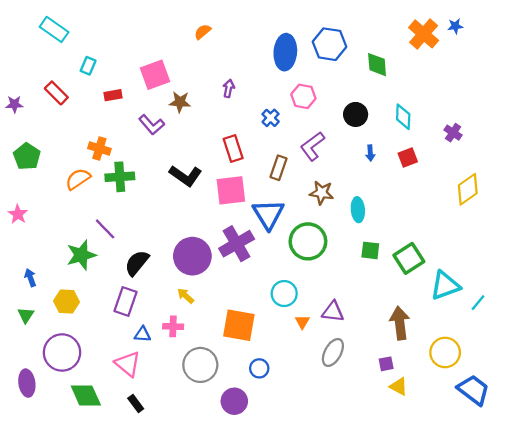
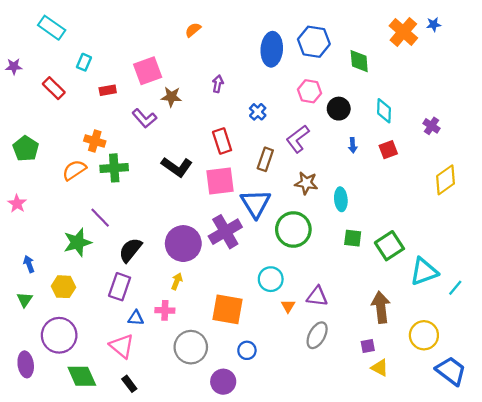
pink hexagon: (303, 96) -> (310, 91), moved
purple star: (14, 104) -> (14, 67), moved
yellow arrow: (186, 296) -> (177, 281), turned 70

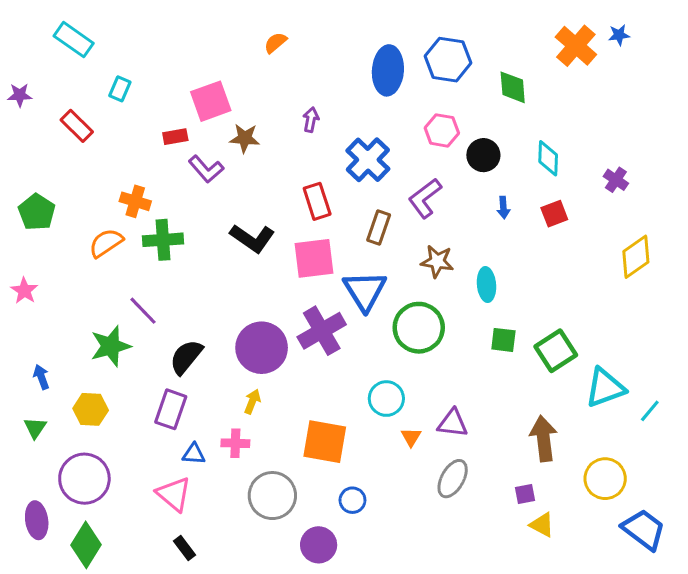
red rectangle: (108, 90) -> (175, 137), moved
blue cross: (258, 112) -> (368, 160), size x1.8
green diamond: (82, 376) -> (86, 545), moved, turned 56

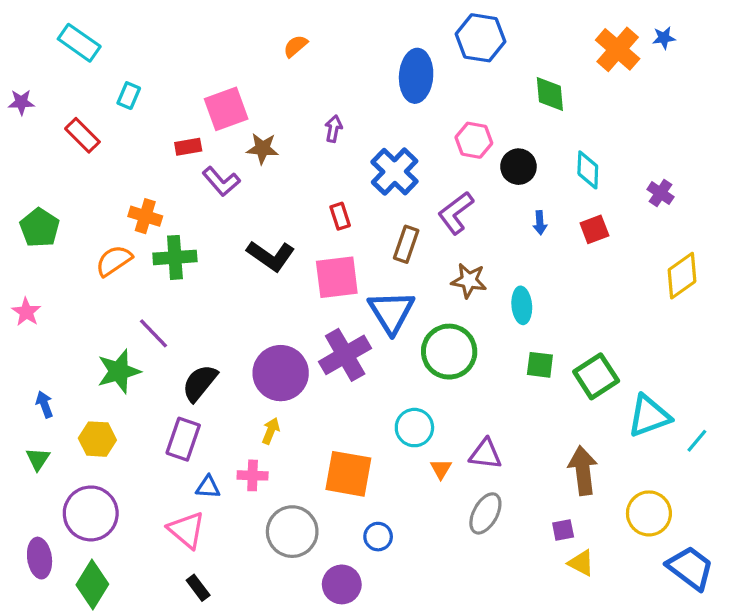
blue hexagon: (448, 60) -> (480, 38), moved
red rectangle: (317, 201) -> (340, 216), size x0.7

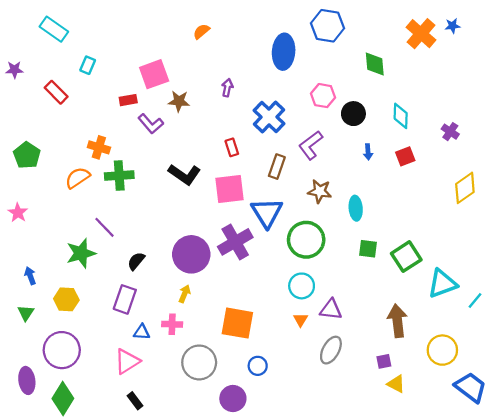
black semicircle: (200, 383) -> (136, 261), size x0.7
cyan circle: (414, 428) -> (302, 286), moved
pink triangle: (186, 530) -> (127, 361), turned 48

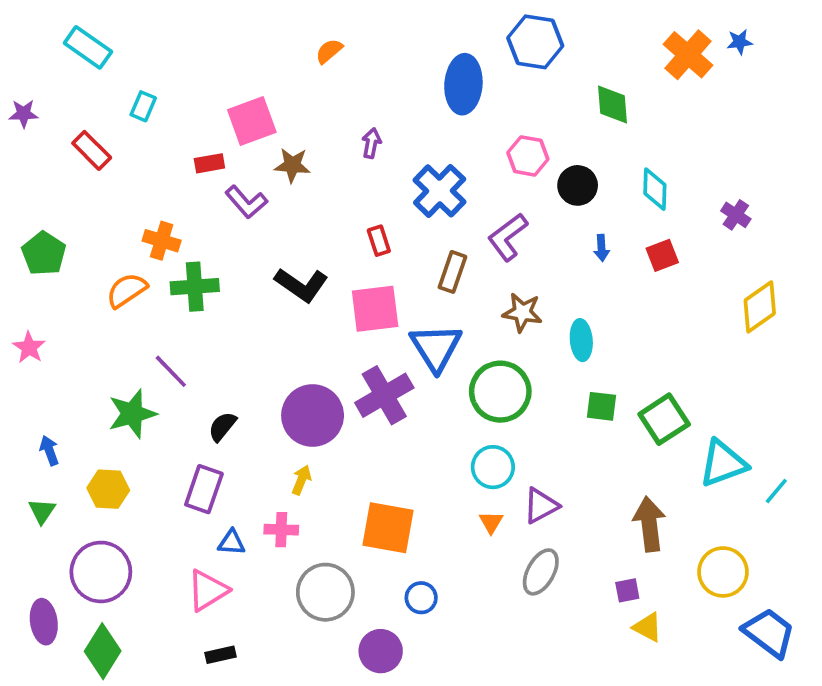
purple triangle: (331, 310) -> (541, 506), turned -35
black rectangle: (135, 401) -> (220, 655), turned -66

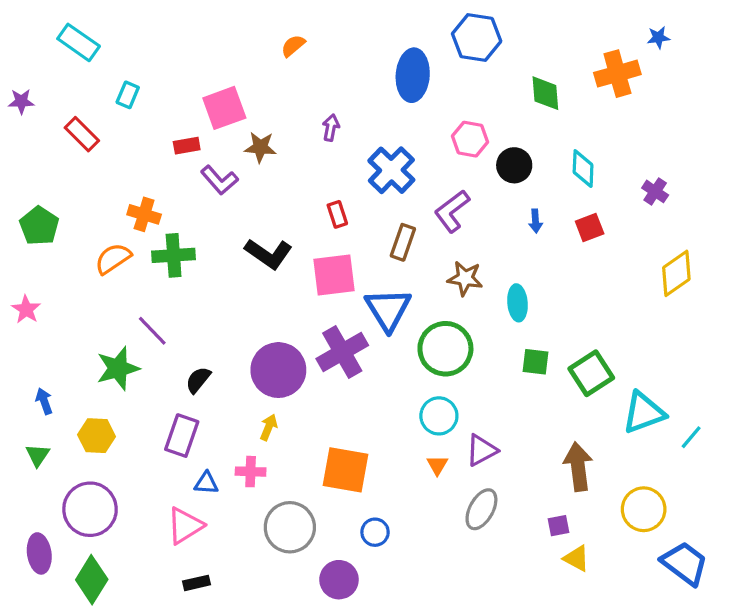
orange cross: (688, 55) -> (617, 74), moved, turned 33

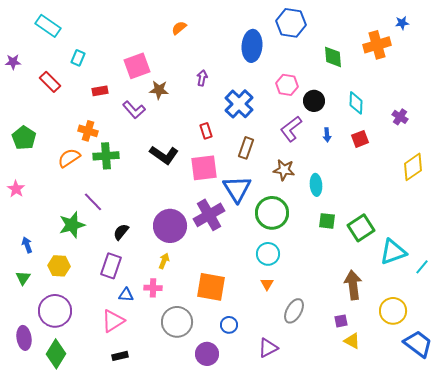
red rectangle: (187, 146) -> (100, 91), moved
purple L-shape: (452, 211) -> (291, 129), moved
purple triangle: (481, 450) -> (268, 348), moved

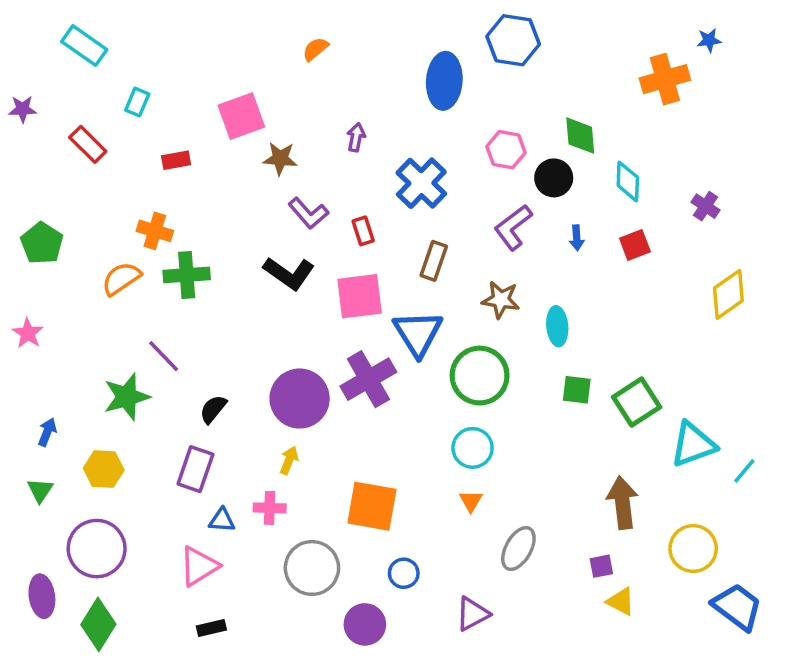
green diamond: (333, 57) -> (580, 136), moved
purple L-shape: (134, 110) -> (308, 213), moved
blue arrow: (27, 245) -> (47, 432), turned 42

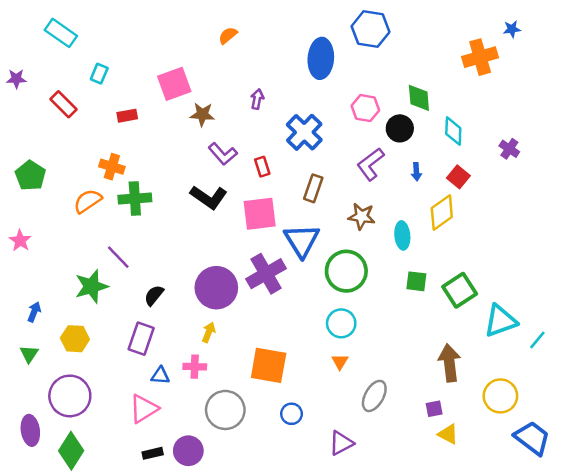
red square: (635, 245) -> (458, 177), turned -30
yellow diamond: (728, 294) -> (442, 213), moved
purple circle: (365, 624) -> (188, 451), moved

